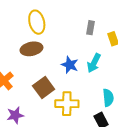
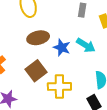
brown ellipse: (31, 49) -> (38, 38), moved
cyan arrow: (94, 63) -> (86, 45), turned -84

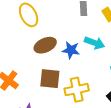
brown square: (36, 71) -> (50, 79), turned -35

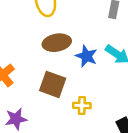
yellow cross: (77, 90) -> (82, 106), size x0.6

